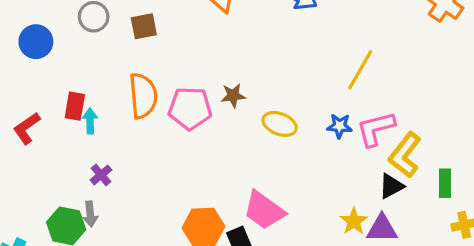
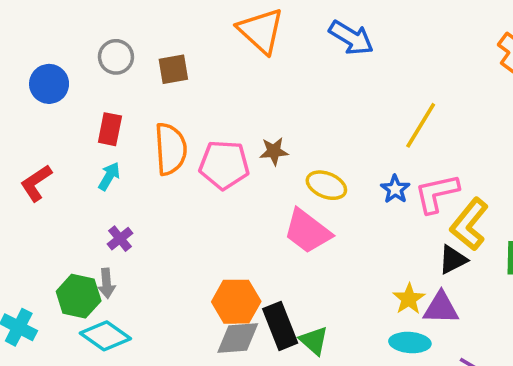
red rectangle: (75, 106) -> (110, 129), moved
cyan arrow: (90, 121) -> (109, 176), turned 30
blue star: (340, 126) -> (395, 189), turned 30
pink trapezoid: (264, 210) -> (307, 231), moved

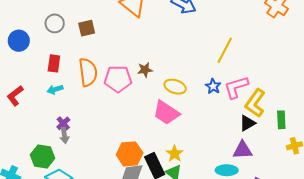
cyan arrow: (109, 176) -> (55, 89), turned -133
gray arrow: (107, 283) -> (64, 135), moved
yellow star: (409, 299) -> (175, 154), moved

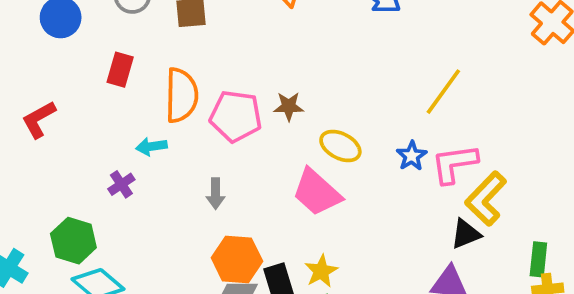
cyan arrow: (55, 89) -> (151, 146), moved
green rectangle: (281, 120) -> (538, 259), moved
gray arrow: (64, 135) -> (216, 194), moved

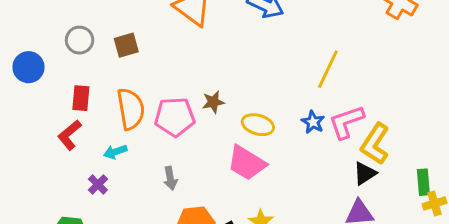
red L-shape: (39, 119) -> (69, 135), moved

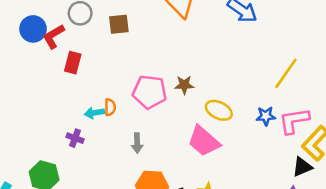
orange semicircle: (131, 109) -> (110, 107), moved, size x0.5
blue star: (313, 122) -> (266, 116), turned 30
red L-shape: (69, 135) -> (53, 36), moved
purple cross: (98, 185) -> (75, 138), turned -35

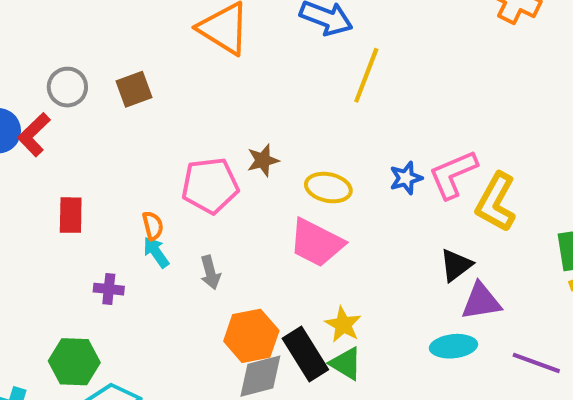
red rectangle: (73, 63) -> (71, 215), moved
yellow line: (286, 73) -> (366, 75), moved
cyan arrow: (94, 113) -> (156, 252), moved, turned 78
black triangle: (302, 167) -> (456, 265), moved

